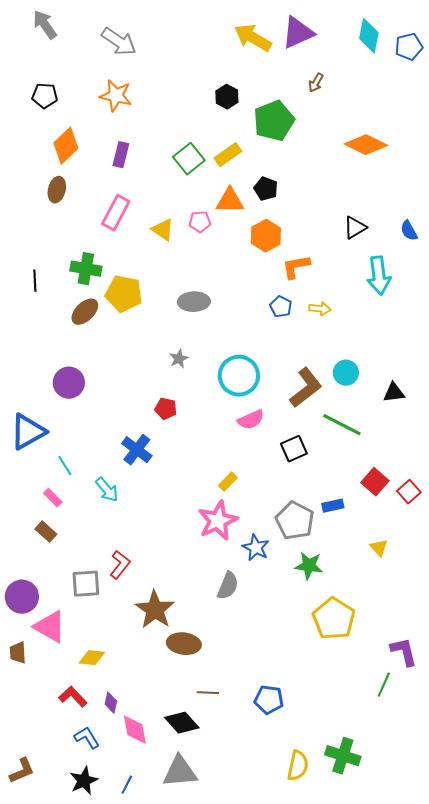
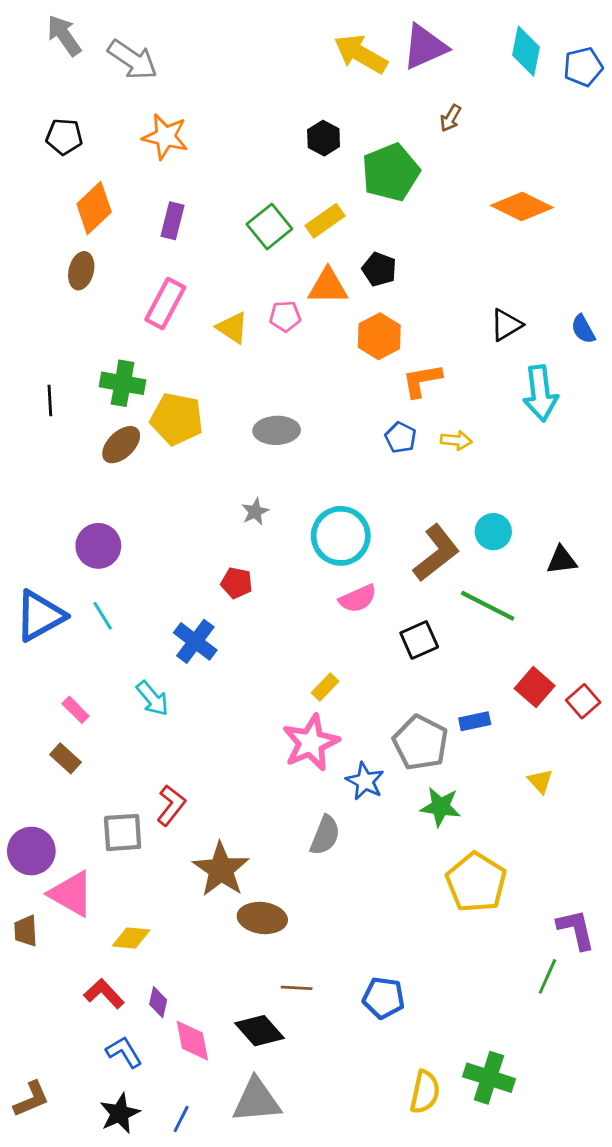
gray arrow: (119, 42) -> (133, 60), moved
cyan line: (65, 466) -> (103, 616), moved

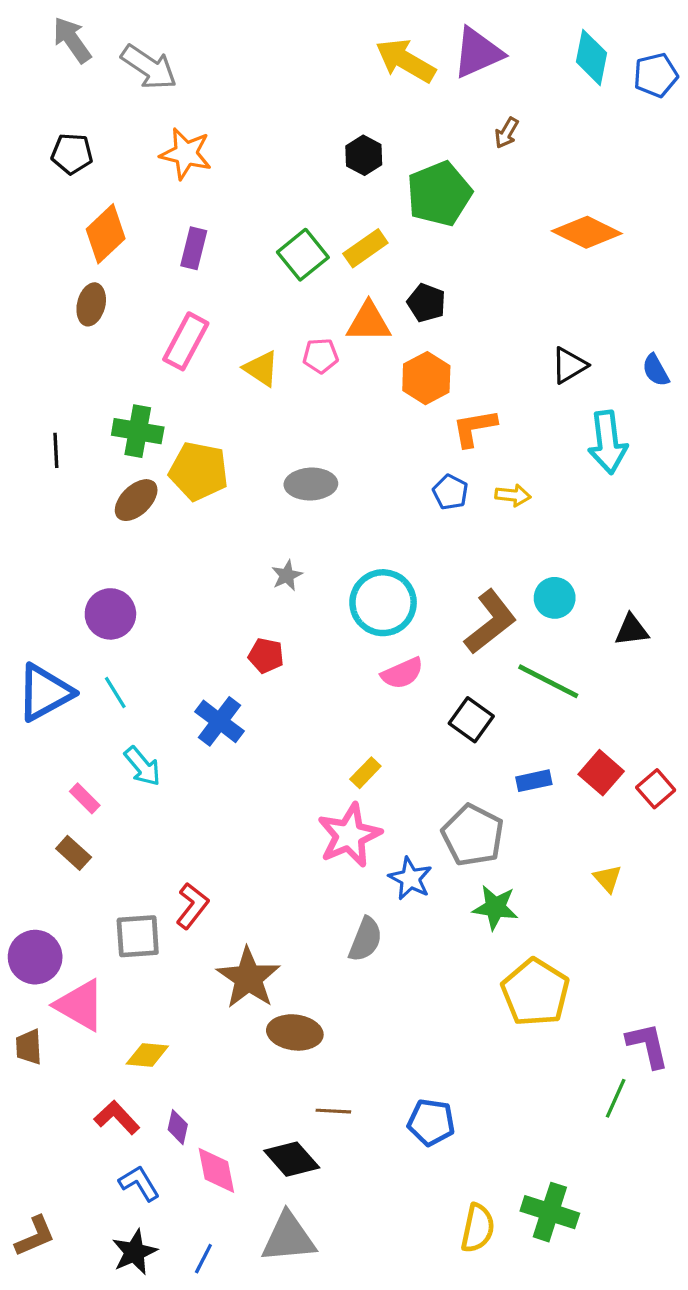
black square: (419, 640) -> (471, 720), turned -30
cyan arrow: (153, 698) -> (143, 766), moved
blue rectangle: (475, 721) -> (534, 781), moved

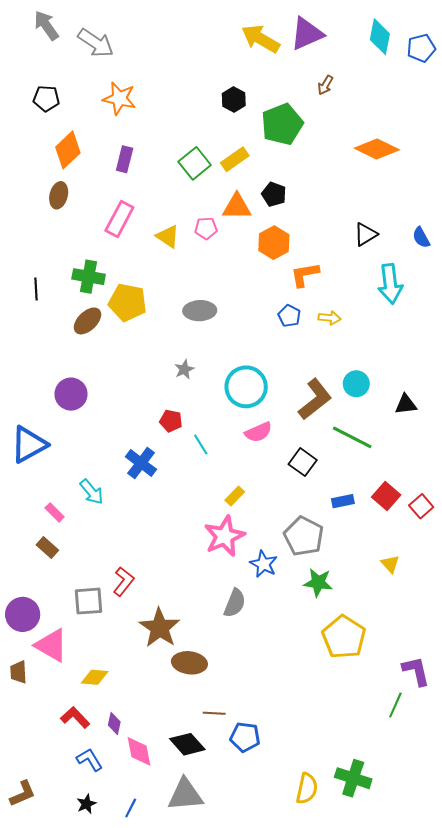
cyan line: (115, 692) -> (201, 445), moved
blue pentagon: (431, 1122) -> (245, 737), moved
black star: (134, 1252) -> (86, 804), size x0.7

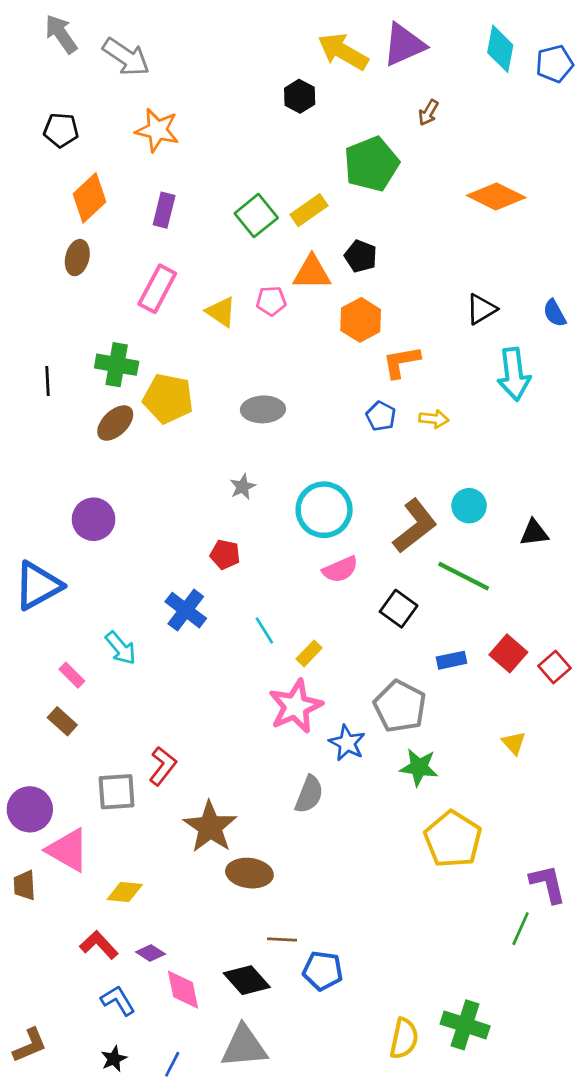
black hexagon: (234, 100) -> (300, 96), moved
cyan line: (201, 445) -> (264, 630), moved
purple diamond: (114, 724) -> (150, 953), turned -70

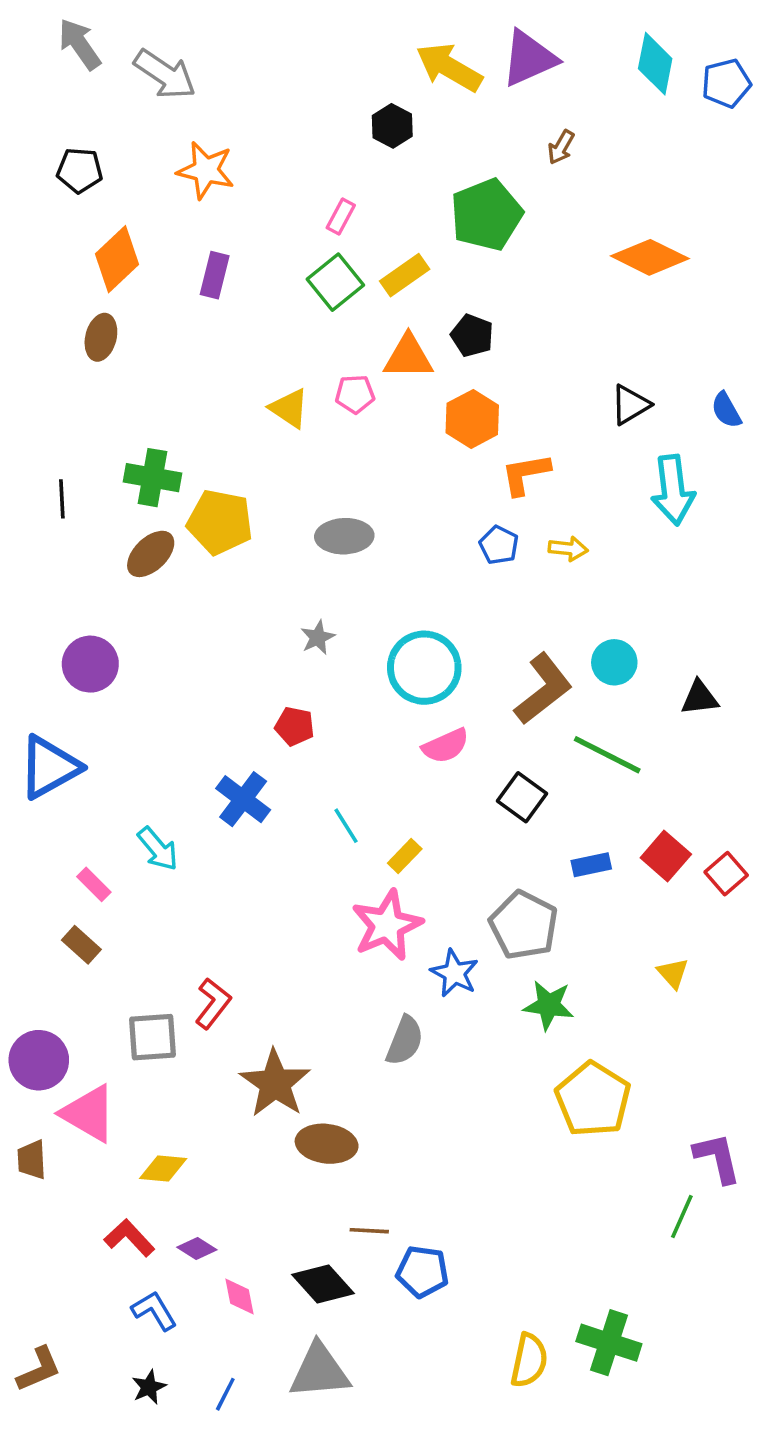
pink rectangle: (157, 289) -> (341, 216), moved, size x0.6
purple circle: (94, 519) -> (90, 664), moved
pink diamond: (183, 990) -> (240, 1296), size x0.7

